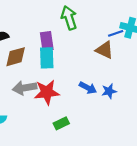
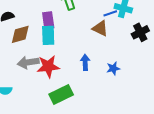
blue arrow: (88, 88) -> (85, 62), turned -119
blue star: (109, 91) -> (113, 68), moved
green rectangle: (61, 123) -> (61, 94), size x1.6

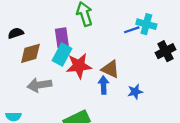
brown triangle: (100, 28) -> (110, 69), moved
cyan rectangle: (48, 35) -> (62, 55), turned 30
red star: (48, 66) -> (79, 66), moved

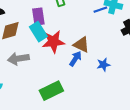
cyan rectangle: (62, 55) -> (38, 32), turned -60
blue arrow: (104, 85) -> (75, 59), turned 35

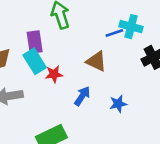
red star: (53, 42) -> (54, 74), size x0.6
brown triangle: (81, 45) -> (96, 61), moved

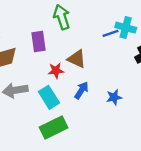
cyan rectangle: (35, 61) -> (49, 97), moved
brown triangle: (96, 61) -> (77, 59), moved

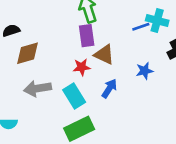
purple rectangle: (38, 41) -> (87, 36), moved
blue star: (114, 97) -> (145, 71), moved

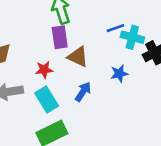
cyan cross: (157, 20) -> (132, 37), moved
red star: (82, 67) -> (44, 70), moved

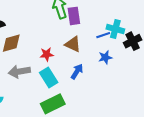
blue line: (115, 28) -> (103, 35), moved
purple rectangle: (60, 37) -> (74, 16), moved

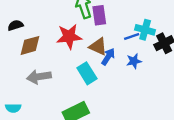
red star: (47, 54) -> (69, 37), moved, size x1.6
blue arrow: (77, 72) -> (108, 57), moved
cyan rectangle: (49, 78) -> (87, 73), moved

